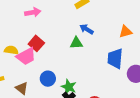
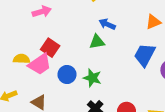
blue trapezoid: (115, 59) -> (145, 55), turned 30
blue circle: (48, 79) -> (67, 74), moved
green star: (69, 87) -> (92, 78), moved

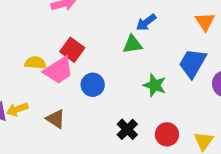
orange triangle: (153, 22) -> (205, 22), turned -42
blue arrow: (107, 24) -> (146, 22), turned -63
green star: (92, 78) -> (155, 85), moved

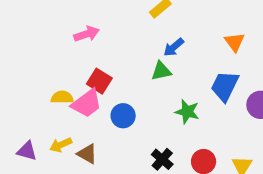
yellow arrow: (17, 109) -> (61, 145), moved

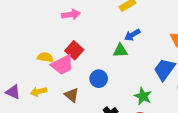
green star: (187, 112) -> (143, 96), moved
blue circle: (123, 116) -> (99, 79), moved
brown triangle: (87, 154) -> (72, 95), moved

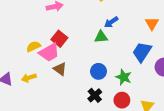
yellow semicircle: (45, 57) -> (33, 46), turned -32
blue circle: (99, 79) -> (98, 71), moved
brown triangle: (72, 95) -> (60, 69), moved

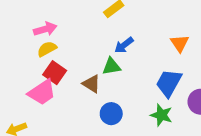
yellow semicircle: (33, 46) -> (47, 49), moved
brown triangle: (60, 69) -> (91, 84), moved
green star: (124, 77) -> (161, 115), moved

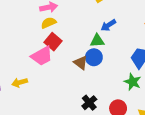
brown triangle: (91, 84) -> (81, 63), moved
blue circle: (111, 114) -> (94, 57), moved

